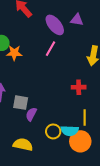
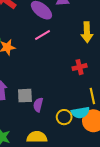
pink line: (50, 49) -> (43, 35), turned 42

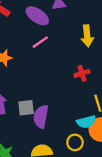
purple semicircle: (38, 105) -> (41, 117), size x1.5
yellow circle: (64, 117) -> (75, 142), moved

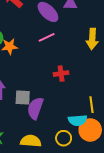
red cross: (82, 73) -> (61, 74), moved

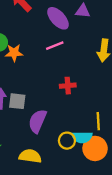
gray square: (23, 97) -> (17, 101), moved
yellow circle: (64, 138) -> (67, 141), moved

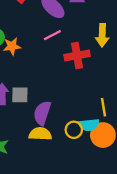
red cross: (68, 86) -> (77, 56), moved, size x1.5
yellow semicircle: (30, 156) -> (40, 134), moved

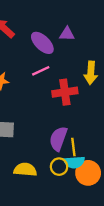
yellow line: (104, 107) -> (73, 147), moved
purple semicircle: (42, 113) -> (58, 139), moved

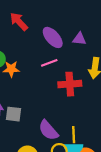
purple triangle: (67, 34) -> (79, 39), moved
purple semicircle: (58, 139) -> (48, 130), moved, turned -65

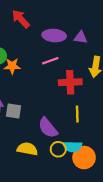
purple ellipse: (53, 37) -> (54, 36), turned -45
yellow line: (74, 135) -> (77, 114), moved

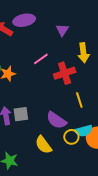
purple ellipse: (54, 36) -> (24, 20), moved
purple triangle: (81, 37) -> (62, 30), turned -48
yellow semicircle: (27, 149) -> (43, 145), turned -120

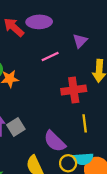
pink line: (41, 59) -> (50, 56), moved
gray square: (21, 114) -> (16, 127), turned -35

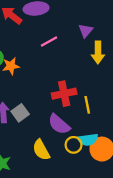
purple triangle: (80, 41) -> (86, 31), moved
red cross: (74, 90) -> (64, 94), moved

